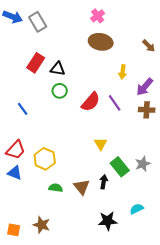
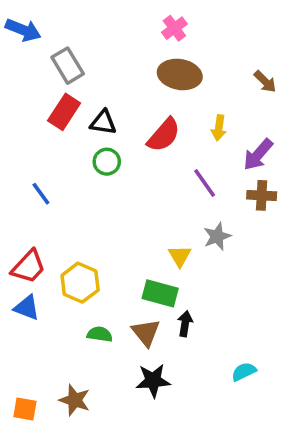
gray rectangle: (38, 22) -> (68, 66), moved
red semicircle: (91, 102) -> (164, 135), moved
gray star: (143, 164) -> (217, 236), moved
green rectangle: (120, 167) -> (160, 293), moved, turned -36
black star: (108, 221) -> (153, 381), moved

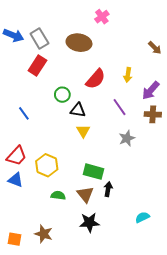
blue arrow: (23, 30) -> (13, 35), moved
brown ellipse: (180, 74) -> (79, 43), moved
black triangle: (103, 123) -> (78, 110), moved
yellow triangle: (180, 256) -> (83, 131), moved

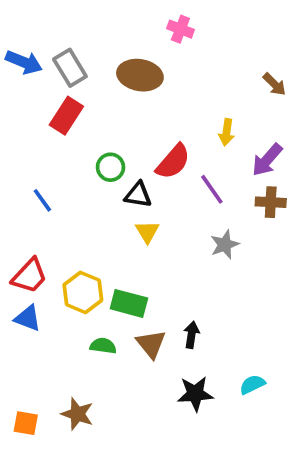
pink cross: (102, 17) -> (180, 29), turned -32
red semicircle: (96, 79) -> (173, 162), moved
green rectangle: (94, 172) -> (129, 303), moved
black star: (89, 222) -> (195, 394), moved

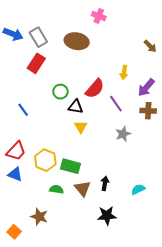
cyan semicircle: (252, 385) -> (138, 189), moved
brown star: (77, 414) -> (39, 217), moved
orange square: (26, 423) -> (14, 232), turned 32

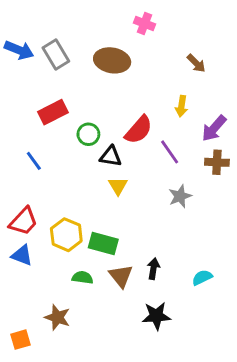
brown arrow: (150, 46) -> (196, 63), moved
red rectangle: (36, 63) -> (53, 112), moved, turned 30
orange square: (14, 232) -> (20, 340), turned 32

